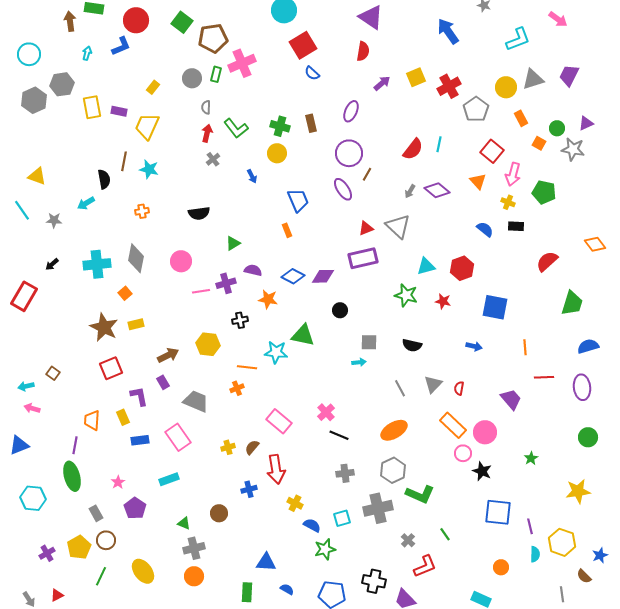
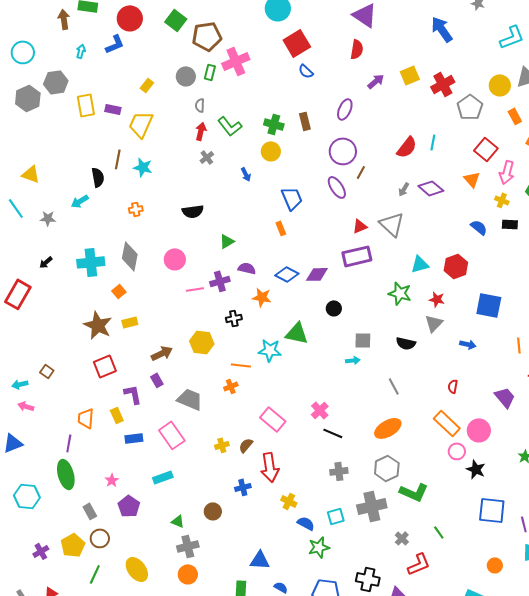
gray triangle: (433, 384) -> (434, 323), moved

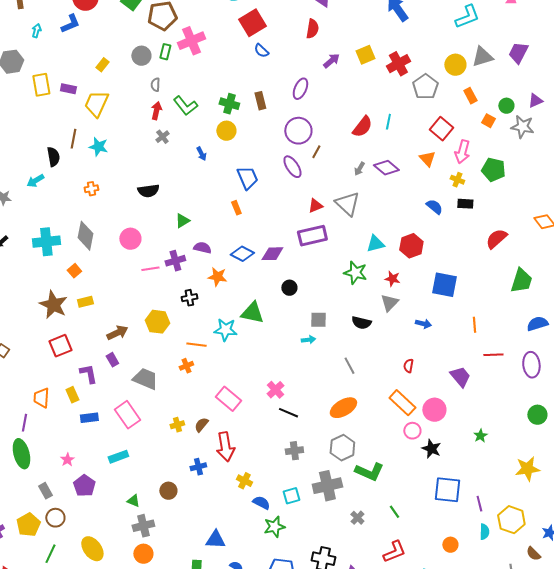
red L-shape: (419, 564) -> (394, 552), moved

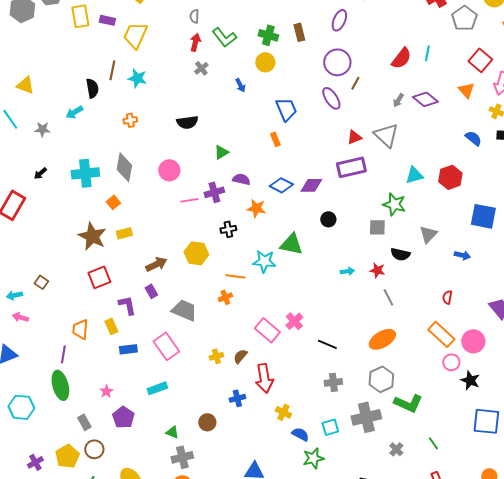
red star: (392, 279) -> (377, 270), moved
gray square: (318, 320) -> (377, 227), moved
pink cross: (275, 390) -> (294, 321), moved

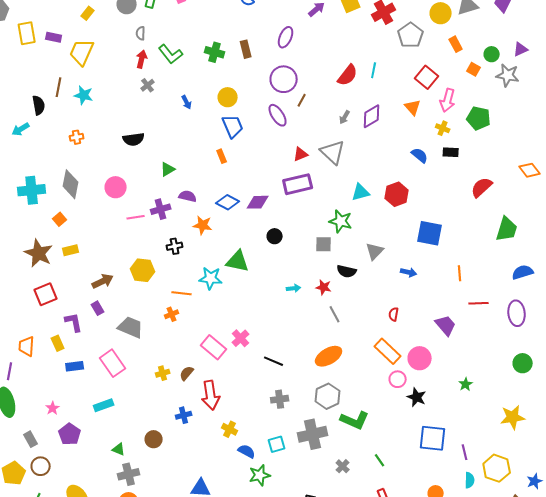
yellow circle: (265, 62) -> (228, 97), moved
purple diamond: (425, 99) -> (372, 116), turned -70

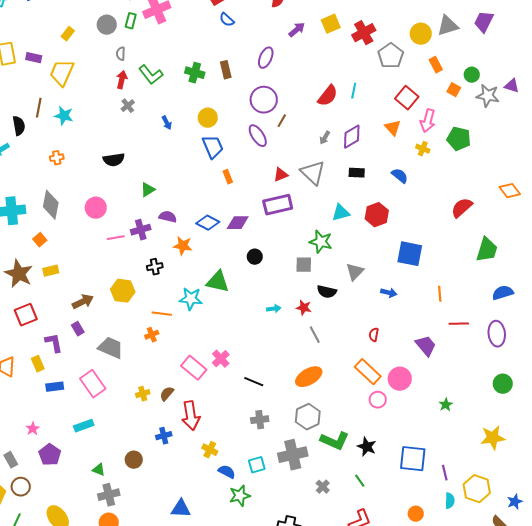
purple triangle: (521, 49) -> (512, 86), moved, turned 42
black rectangle: (451, 152) -> (357, 173), moved
orange rectangle: (222, 156) -> (228, 177), moved
black star: (417, 397) -> (367, 447), moved

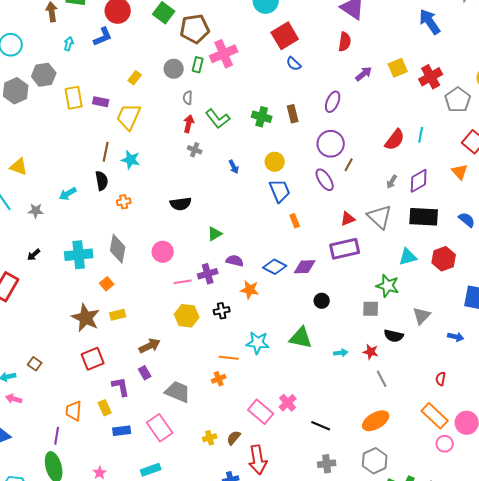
gray cross: (128, 106) -> (195, 150), turned -32
black semicircle: (19, 126) -> (102, 181), moved
black rectangle: (357, 173) -> (424, 217), size x1.8
green triangle: (218, 282) -> (301, 338), moved
yellow hexagon: (123, 291) -> (187, 316), moved

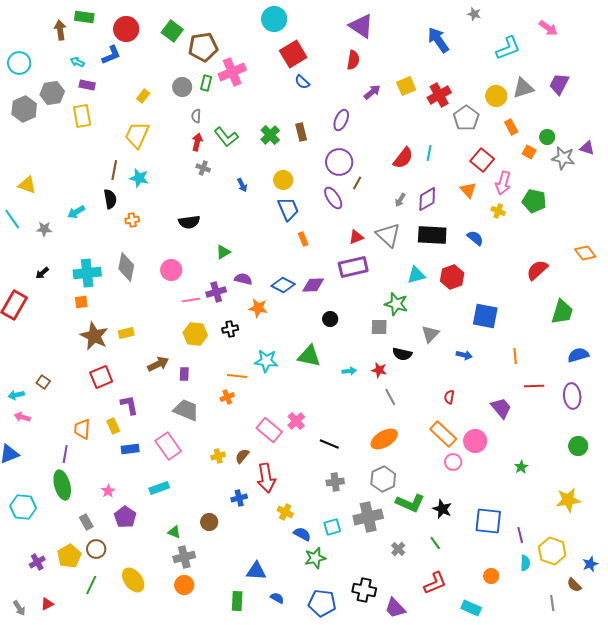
cyan arrow: (69, 44) -> (77, 62), turned -80
purple rectangle: (101, 102) -> (87, 85), moved
green cross: (262, 117) -> (270, 135), turned 30
orange square: (107, 284) -> (81, 302), moved, turned 32
purple rectangle: (145, 373) -> (184, 374), moved, turned 32

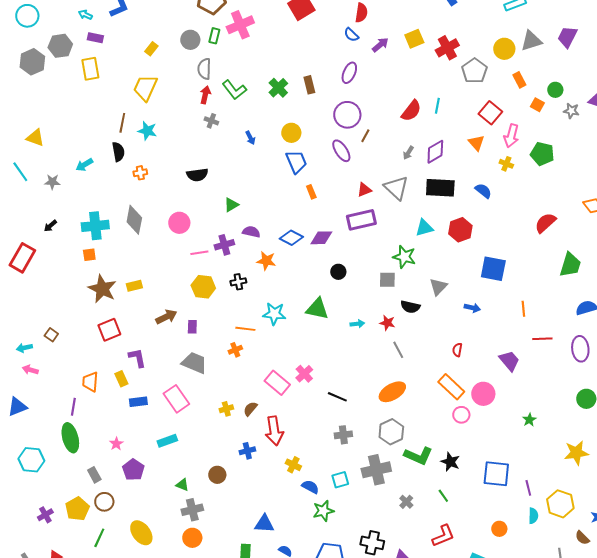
blue semicircle: (302, 82) -> (351, 35), moved
gray semicircle: (196, 116) -> (204, 69), size x1.5
gray star: (563, 158) -> (571, 111), size x0.7

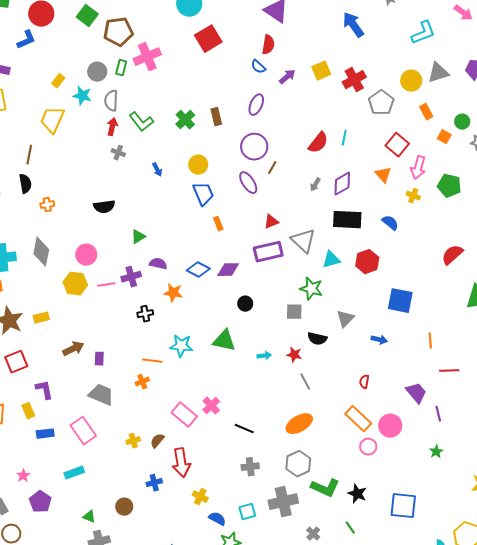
cyan star: (147, 131) -> (82, 96), moved
gray triangle: (396, 188) -> (303, 241), moved
yellow hexagon: (203, 287) -> (75, 284), moved
purple line: (528, 488) -> (438, 414), moved

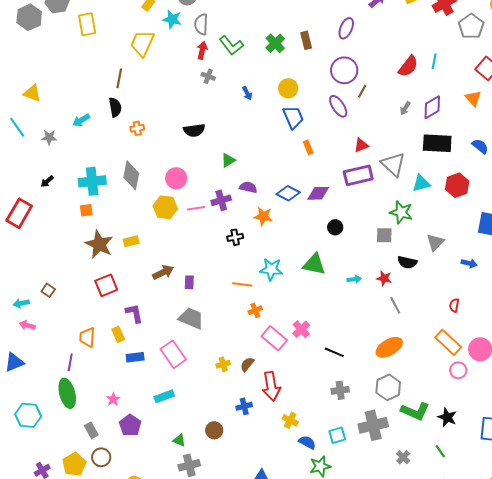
orange cross: (142, 382) -> (255, 310), moved

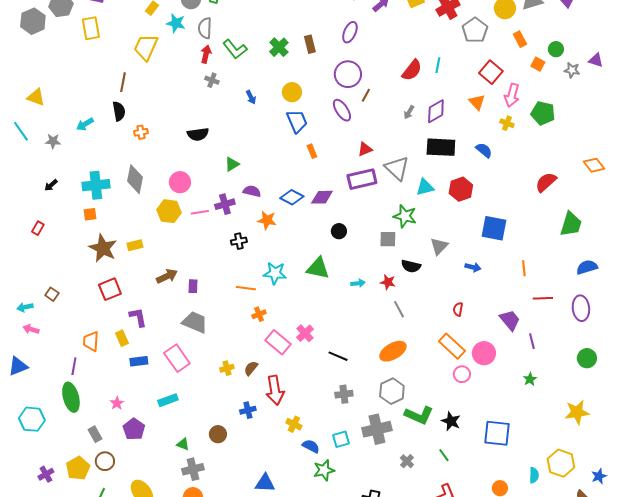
red rectangle: (19, 213) -> (38, 228), moved, size x0.5

